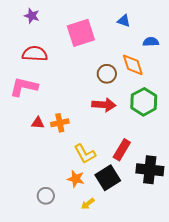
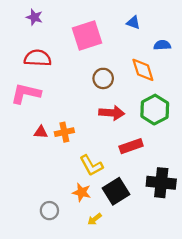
brown circle: (107, 74) -> (103, 78), moved
red rectangle: (122, 150) -> (131, 146), moved, turned 40

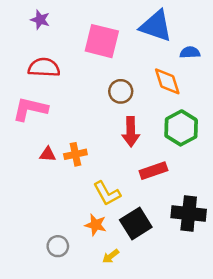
blue triangle: (133, 23) -> (156, 26), size x2.0
pink square: (87, 35) -> (102, 41), turned 32
red arrow: (112, 113) -> (131, 132), turned 85

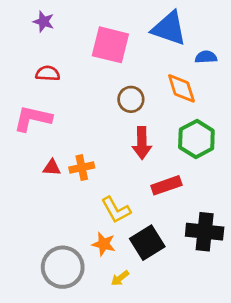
red semicircle: (44, 68) -> (48, 73), size x0.7
gray circle: (58, 246) -> (63, 267), size x1.8

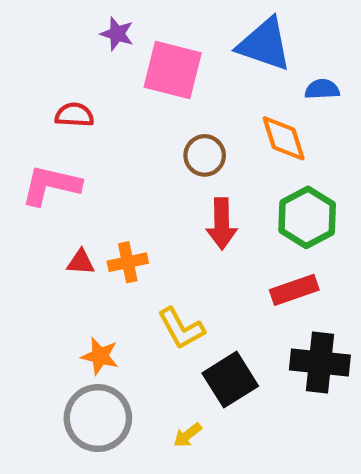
purple star: (44, 22) -> (117, 34), moved
red rectangle: (166, 185) -> (294, 290), moved
orange star: (104, 244) -> (100, 356), moved

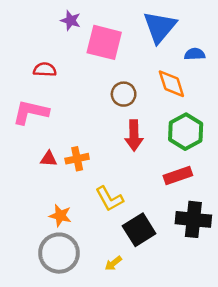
blue triangle: (264, 44) -> (160, 27), turned 51

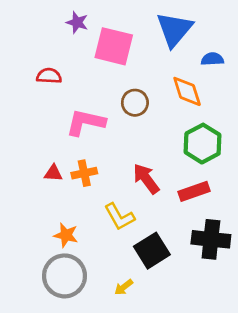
pink L-shape: (31, 112) -> (86, 122), moved
red arrow: (134, 135) -> (146, 179), moved, turned 144

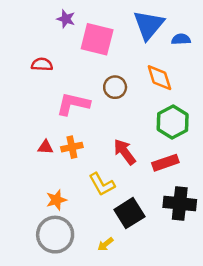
blue semicircle: (212, 59) -> (181, 39), moved
orange star: (66, 235) -> (56, 200), turned -30

